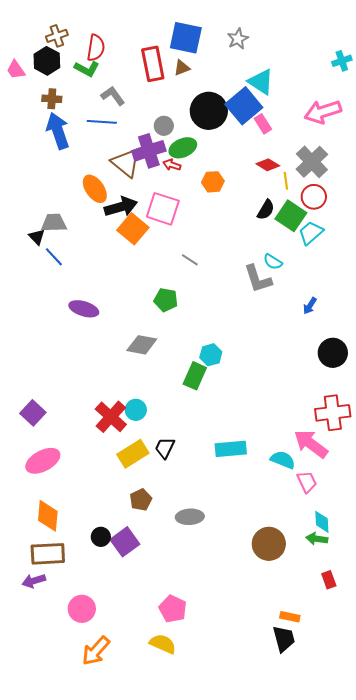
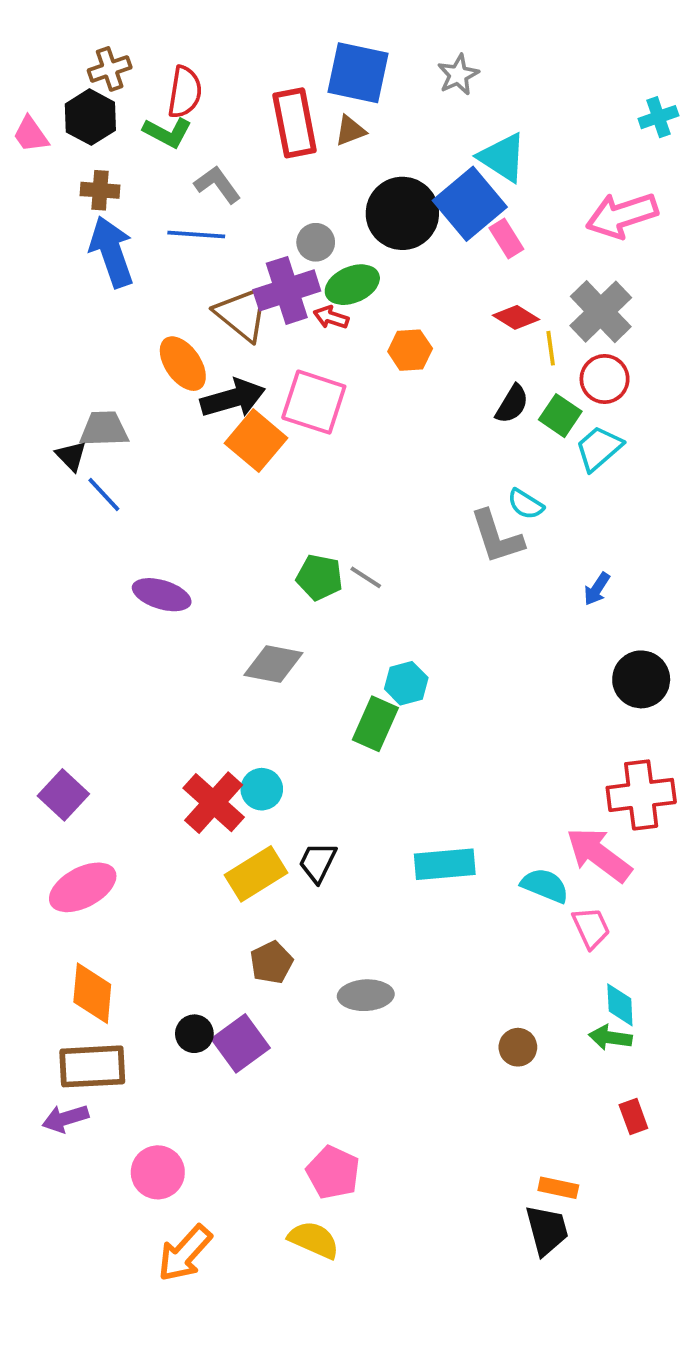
green square: (291, 216) -> (560, 416), size x0.7
gray line: (190, 260) -> (366, 577), moved
brown circle: (269, 544) -> (518, 1047), size x0.6

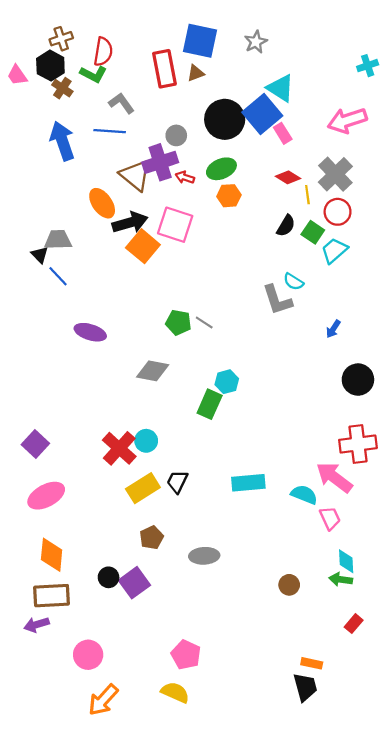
brown cross: (100, 190) -> (62, 88), moved, turned 30
green ellipse: (352, 285) -> (221, 169), moved
red rectangle: (633, 1117) -> (354, 624), turned 60

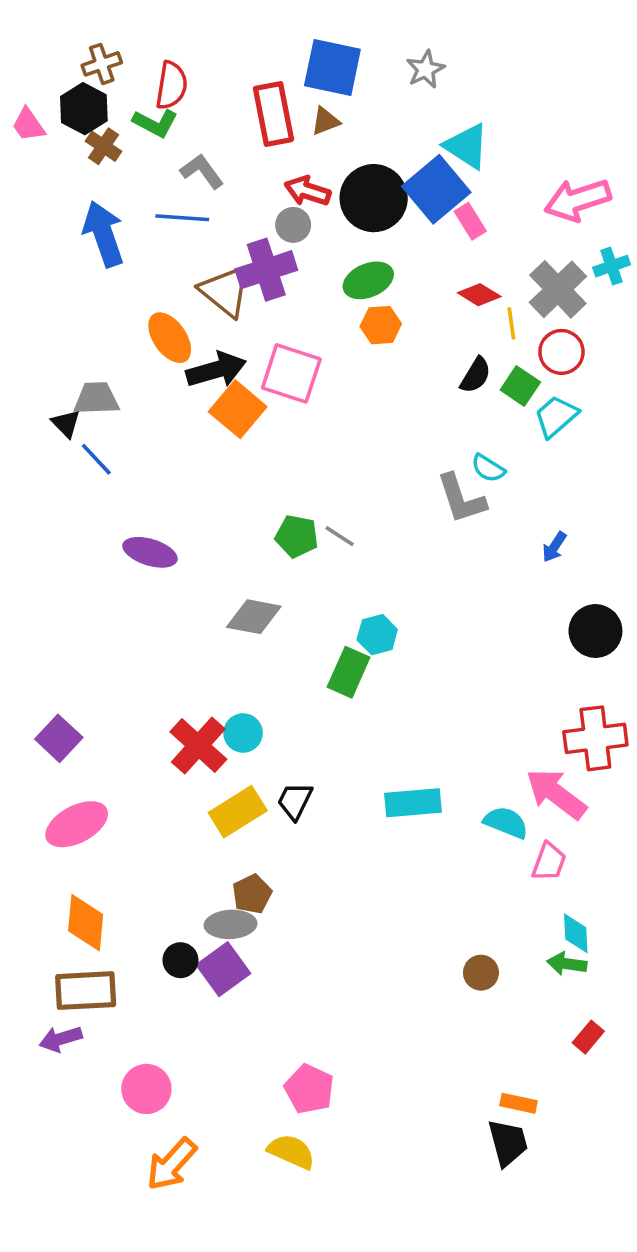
cyan cross: (368, 66) -> (612, 266), moved
red arrow: (185, 177) -> (307, 191), moved, size x1.4
pink trapezoid: (330, 518) -> (549, 862), turned 45
gray ellipse: (204, 556) -> (231, 924), moved

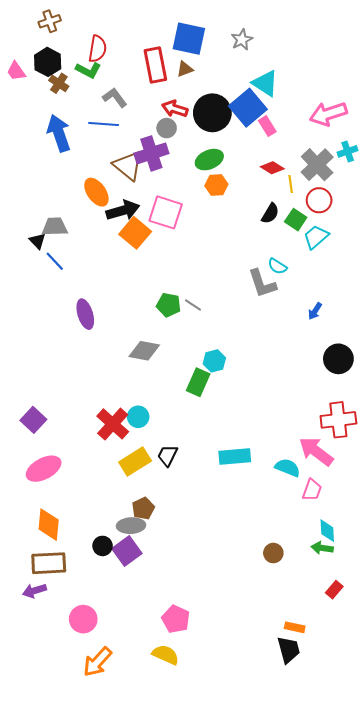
brown cross: (102, 64) -> (50, 21), moved
purple ellipse: (150, 552) -> (85, 314), turned 56

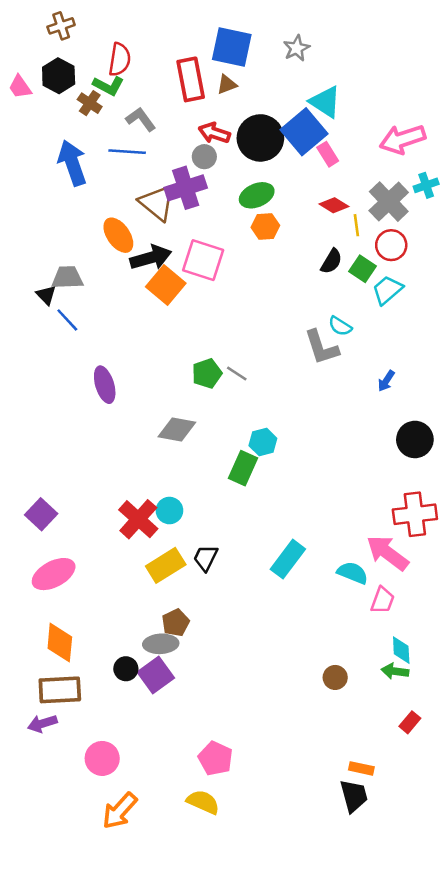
brown cross: (59, 83) -> (90, 103), moved
green pentagon: (169, 305) -> (207, 373), turned -30
cyan rectangle: (235, 456) -> (288, 559), turned -48

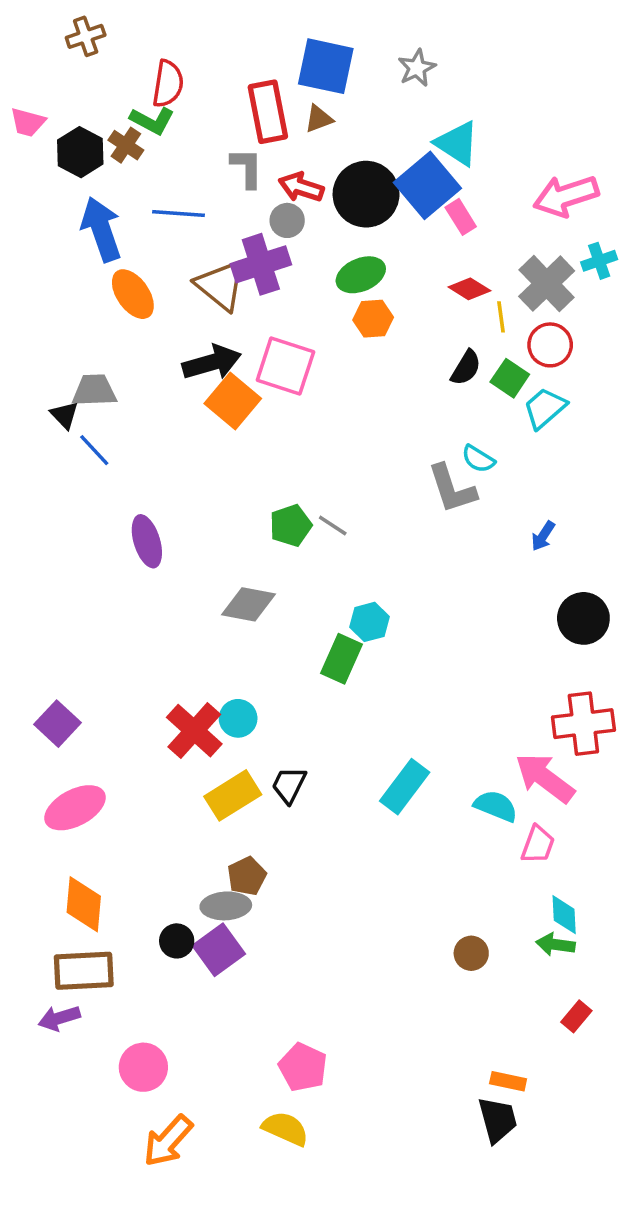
black hexagon: (59, 76) -> (80, 152), moved
pink trapezoid: (20, 87) -> (28, 122), turned -40
gray L-shape: (141, 119) -> (247, 168), moved, turned 36
orange ellipse: (118, 235) -> (133, 294), moved

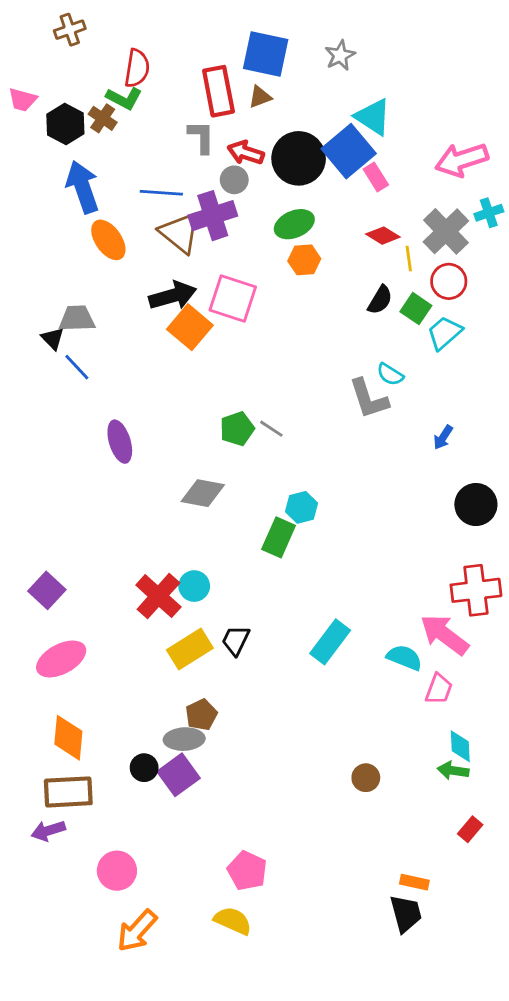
blue line: (178, 213) -> (161, 193), moved
brown circle: (471, 953) -> (366, 778), moved

